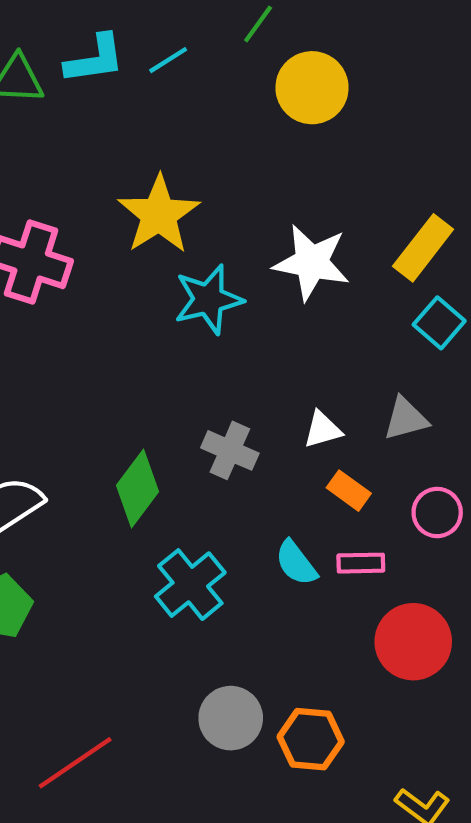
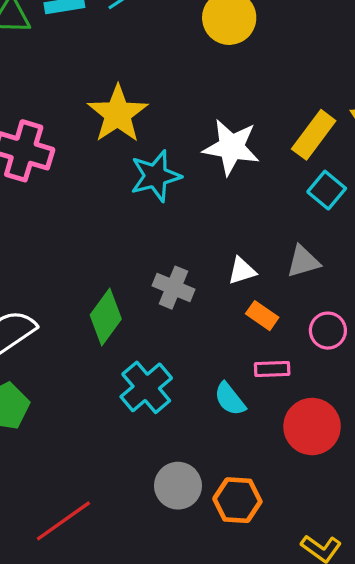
cyan semicircle: (296, 563) -> (230, 399), moved

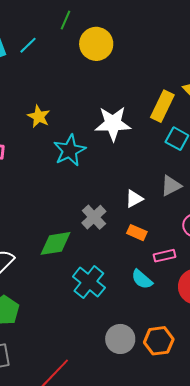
yellow star: (118, 114) -> (39, 116), size x0.6
gray cross: (174, 288) -> (94, 217), turned 35
orange rectangle: (262, 316) -> (137, 233), moved
green diamond: (106, 317) -> (56, 243), turned 56

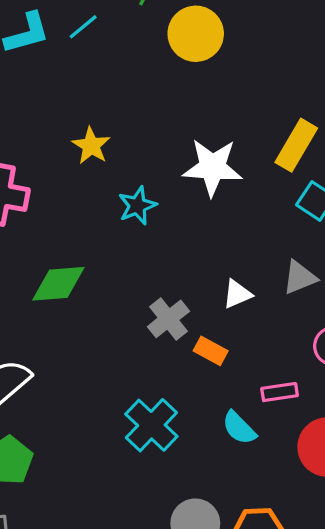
cyan star: (70, 150) -> (137, 206), size x0.7
orange rectangle: (137, 233) -> (211, 351), moved
green diamond: (56, 243) -> (58, 284), moved

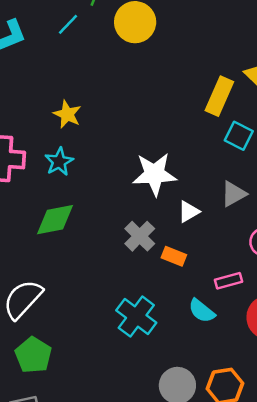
cyan line: (83, 27) -> (68, 24), moved
white star: (212, 167) -> (154, 174), moved
cyan star: (137, 206) -> (59, 162), moved

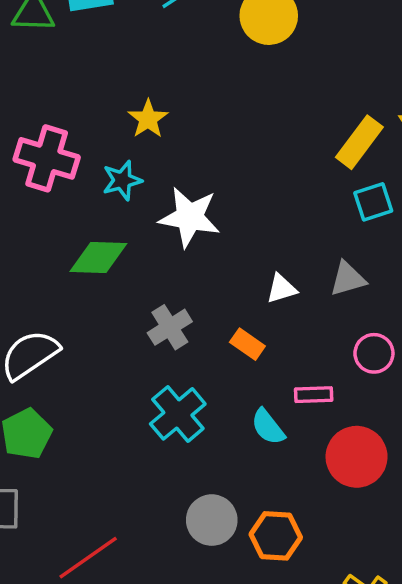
cyan square: (239, 136) -> (373, 202), turned 32
white star: (154, 174) -> (190, 217), moved
gray cross: (140, 236) -> (170, 327), moved

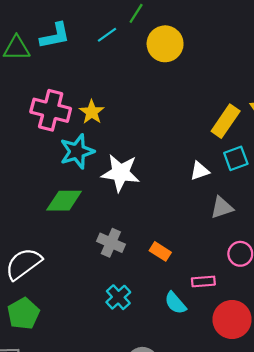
pink cross: (47, 158) -> (51, 110), moved
cyan star: (122, 180) -> (77, 151), size x1.4
white triangle: (281, 289) -> (200, 171), moved
gray cross: (170, 327) -> (111, 243), turned -32
cyan cross: (178, 414) -> (118, 297), size x0.7

